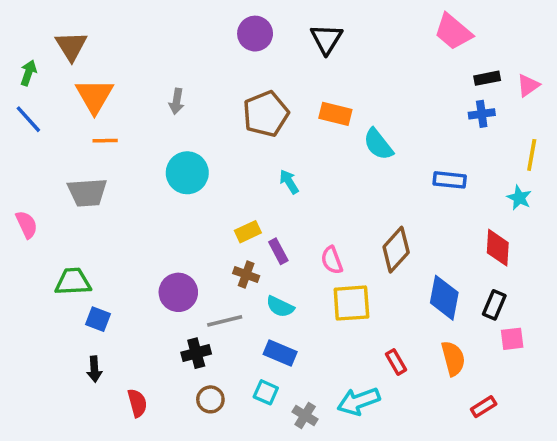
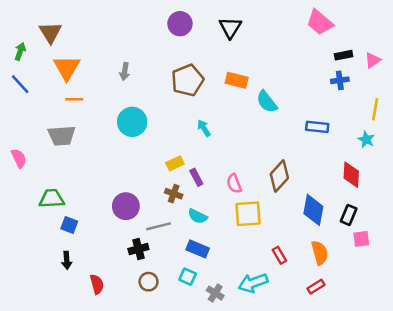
red rectangle: (484, 407) -> (316, 287), moved

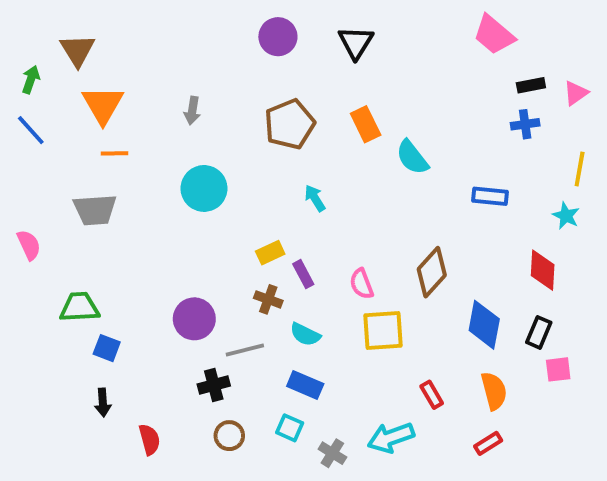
orange rectangle: (237, 80) -> (366, 124), turned 50

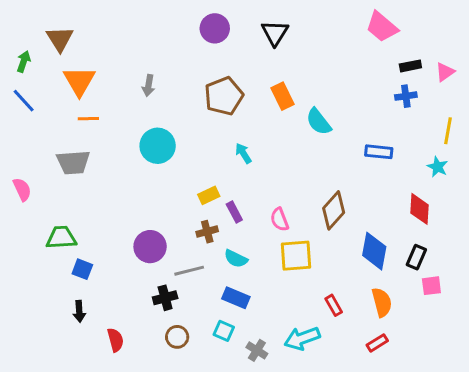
brown cross: (268, 299) -> (207, 232), turned -35

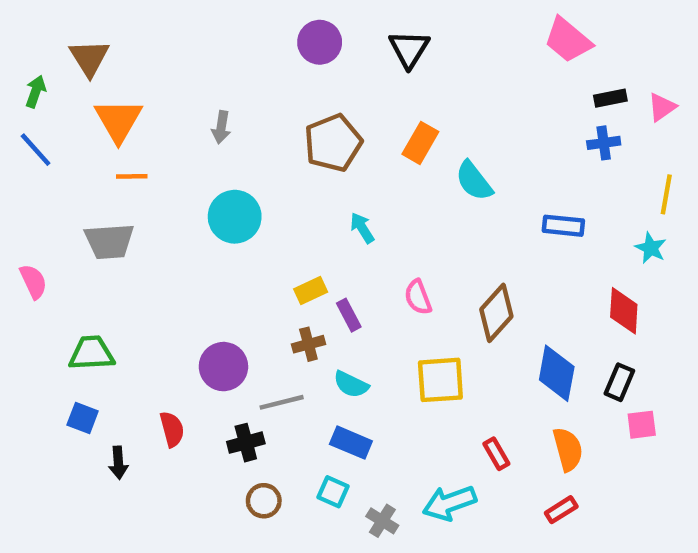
orange rectangle: (282, 96) -> (420, 143), turned 56
pink semicircle: (279, 220) -> (418, 297), moved
blue square: (82, 269) -> (83, 418), moved
red semicircle: (115, 340) -> (172, 429), moved

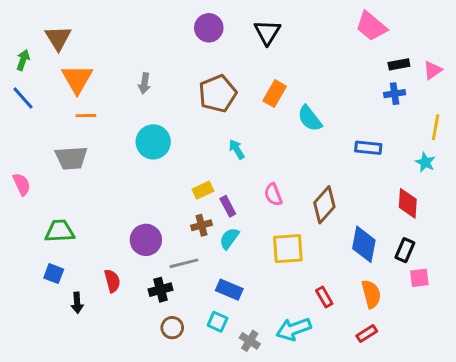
cyan semicircle: (351, 384) -> (229, 238), moved, turned 100

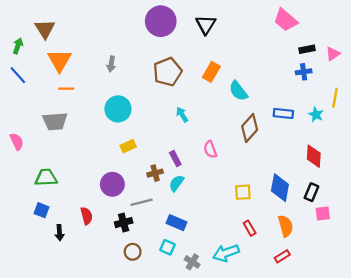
purple circle: (209, 28) -> (161, 21), size x1.4
cyan star: (425, 162) -> (316, 115), moved
yellow rectangle: (203, 190) -> (128, 146), moved
brown diamond: (324, 205) -> (250, 128), moved
yellow square: (288, 249) -> (243, 192), moved, size x0.7

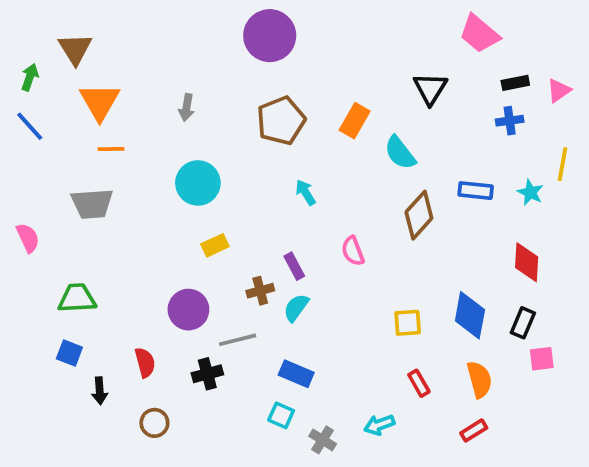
black triangle: (206, 25) -> (430, 89), moved
brown circle: (133, 252) -> (154, 423), moved
cyan arrow: (226, 253) -> (379, 425), size x0.7

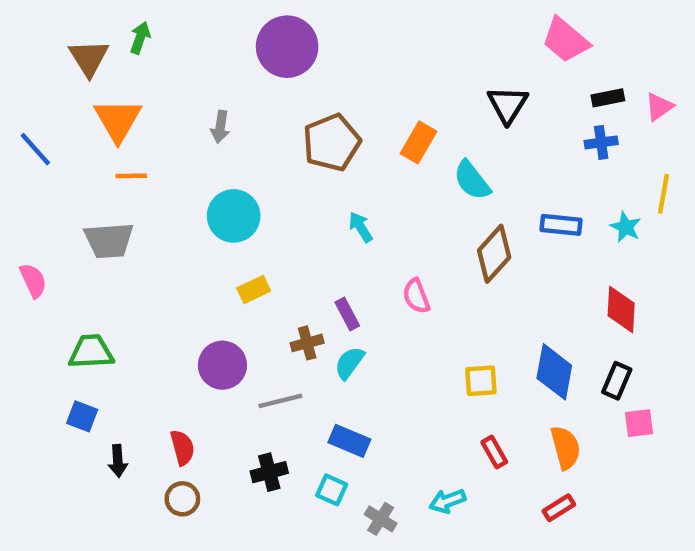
purple circle: (270, 36) -> (287, 47), moved
green arrow: (30, 77) -> (140, 38), moved
red semicircle: (145, 362) -> (182, 448), moved
black cross: (207, 374) -> (269, 472), moved

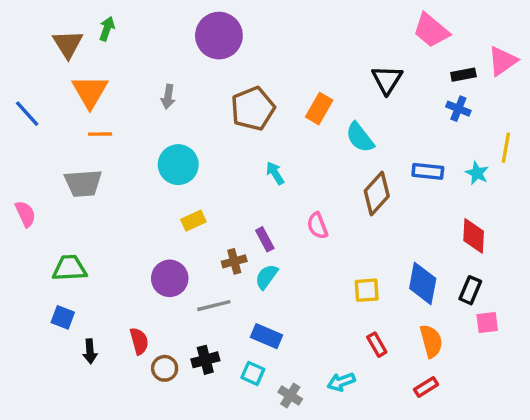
pink triangle: (659, 107) -> (502, 61), moved, size x1.4
blue cross: (601, 142) -> (458, 109), turned 30
brown circle: (182, 499) -> (165, 368), moved

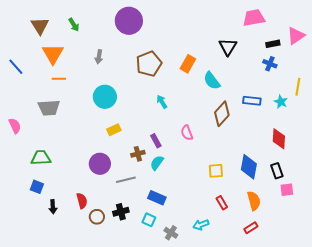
green arrow: (107, 29) -> (74, 25), moved, turned 128
pink trapezoid: (431, 30) -> (254, 18), turned 130
black rectangle: (470, 290) -> (277, 171), turned -42

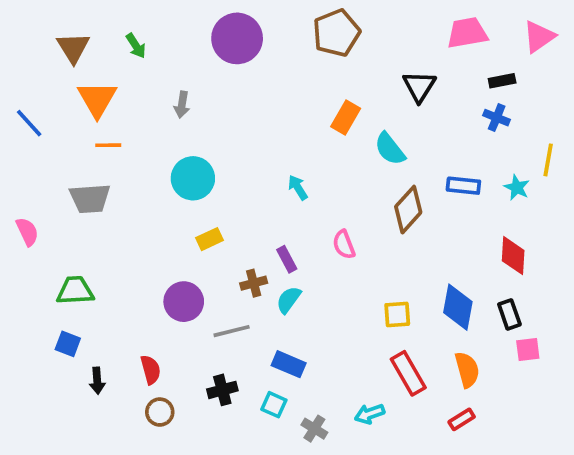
pink triangle: (296, 36) -> (539, 37), moved
brown pentagon: (149, 64) -> (336, 33), moved
red rectangle: (222, 203) -> (408, 373), size x1.6
brown circle: (97, 217) -> (160, 412), moved

